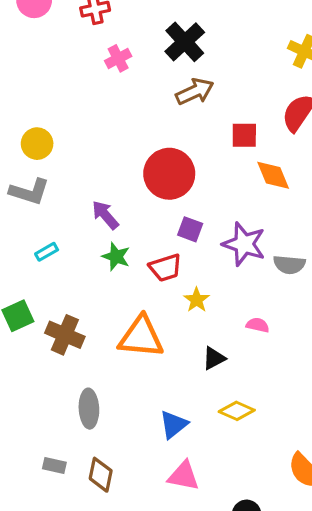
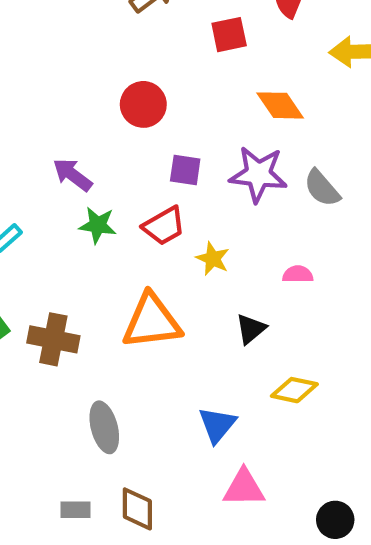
red circle: (169, 174) -> (143, 104), size x0.7
orange diamond: (273, 175) -> (280, 105), moved
gray semicircle: (289, 265) -> (322, 188), turned 56

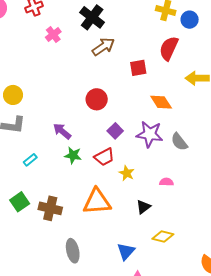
purple square: (185, 170) -> (115, 131), turned 35

